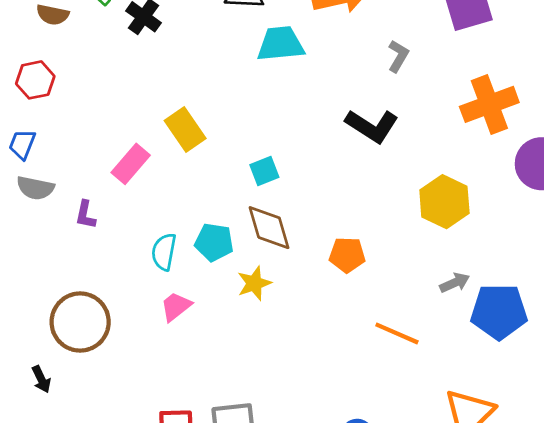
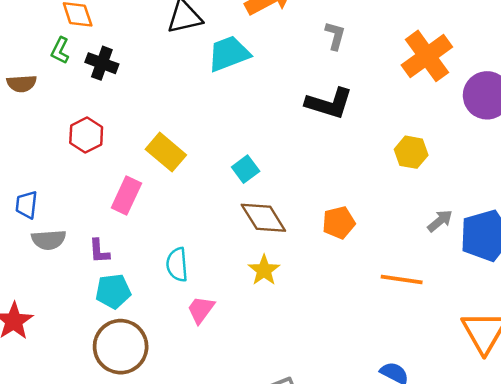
red hexagon: (35, 80) -> (86, 135), moved
yellow hexagon: (444, 202) -> (411, 152), size x0.7
cyan pentagon: (214, 242) -> (113, 291), moved

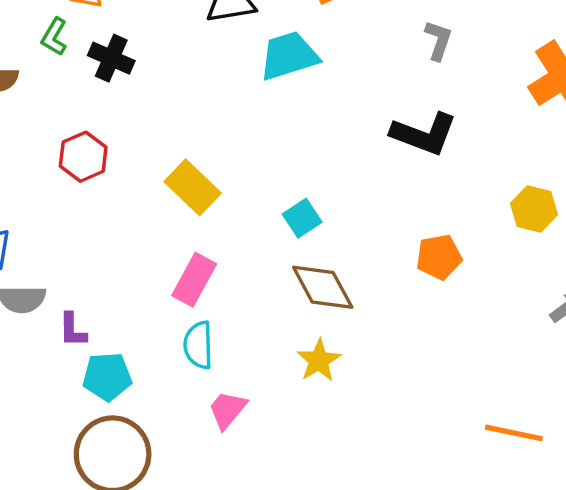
pink rectangle: (126, 195) -> (194, 280), moved
orange pentagon: (339, 223) -> (439, 257), moved
purple L-shape: (99, 251) -> (73, 330), moved
orange line: (402, 280) -> (514, 433), moved

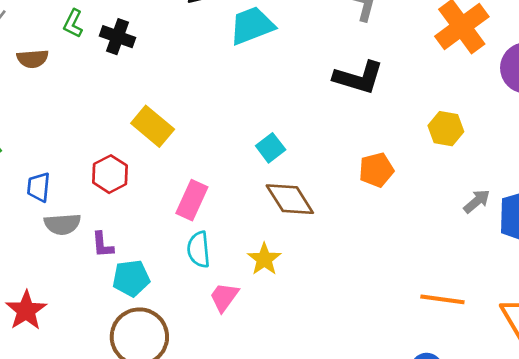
red hexagon: (83, 157) -> (110, 174), moved
yellow rectangle: (193, 187) -> (153, 126), moved
yellow star: (319, 360) -> (264, 259), moved

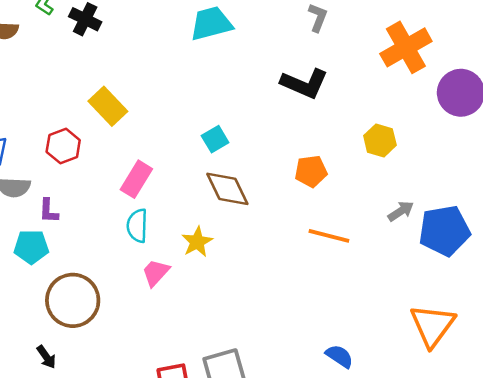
cyan pentagon: (131, 278) -> (31, 247), moved
orange line: (442, 299) -> (329, 236), moved

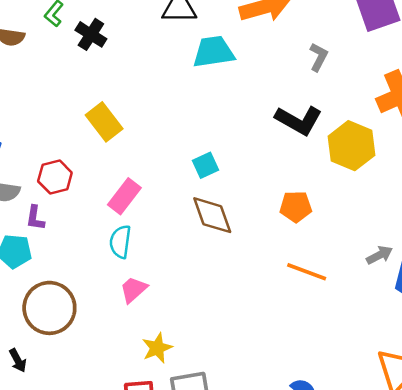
yellow hexagon: (380, 140) -> (351, 146), moved, size x1.5
red hexagon: (63, 146) -> (55, 177), moved
yellow star: (197, 242) -> (157, 348), moved

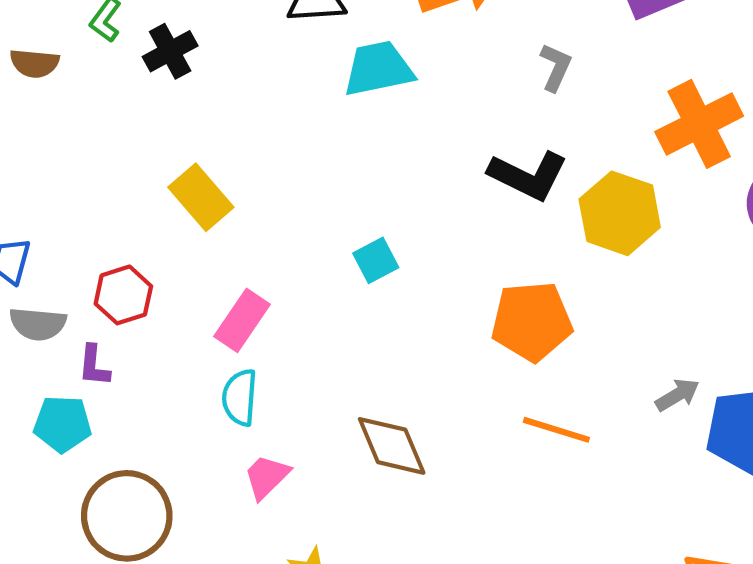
black cross: (91, 34) -> (170, 51), turned 32
orange pentagon: (296, 207) -> (532, 321), size x1.5
brown diamond: (212, 215) -> (392, 446), moved

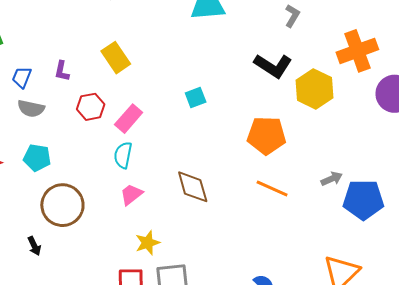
red hexagon: (123, 295) -> (91, 107), moved
purple L-shape: (94, 366) -> (62, 71), moved

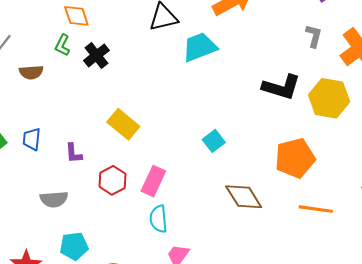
gray L-shape: (292, 16) -> (314, 36), moved
blue trapezoid: (22, 77) -> (32, 139), moved
brown diamond: (193, 187) -> (244, 197), moved

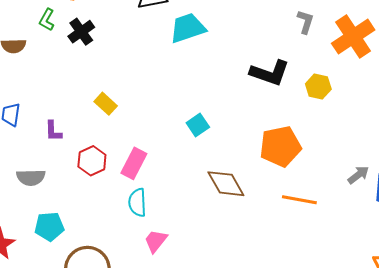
yellow hexagon: (329, 98) -> (318, 87), size x0.6
yellow rectangle: (123, 124) -> (106, 104), size x0.7

